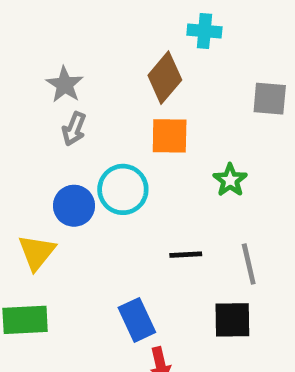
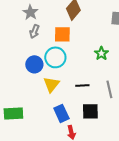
orange square: (170, 136) -> (62, 34), moved
yellow triangle: (37, 252) -> (51, 84), moved
black square: (232, 320) -> (90, 111), moved

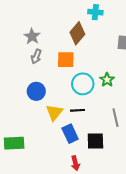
cyan circle: (55, 57) -> (83, 84), moved
black line: (82, 85) -> (77, 110), moved
blue rectangle: (61, 113) -> (70, 134), moved

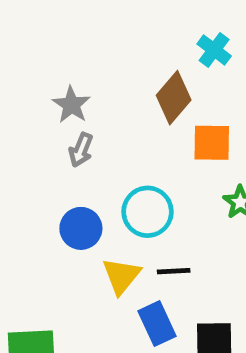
cyan cross: (95, 12) -> (214, 50), turned 32
orange square: (66, 60) -> (212, 143), moved
cyan circle: (83, 84) -> (148, 212), moved

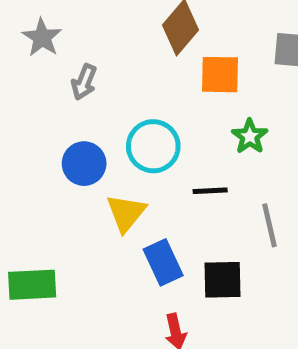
gray star: (71, 105) -> (42, 37), moved
black line: (174, 271) -> (210, 191), moved

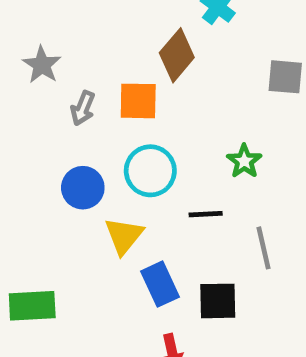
orange square: (220, 75) -> (138, 101), moved

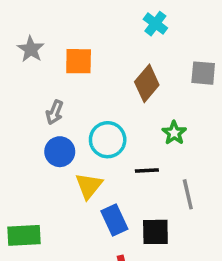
brown diamond: (177, 55) -> (147, 83), moved
gray star: (42, 65) -> (31, 49), moved
orange square: (138, 101) -> (79, 61), moved
gray arrow: (83, 108) -> (55, 112), moved

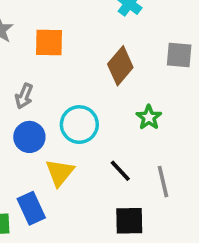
black line: (147, 170) -> (120, 171), moved, turned 50
blue rectangle: (114, 220) -> (31, 208), moved

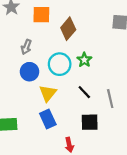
brown diamond: (120, 66) -> (68, 29), moved
green star: (149, 117) -> (84, 60), moved
blue rectangle: (31, 208) -> (48, 119), moved

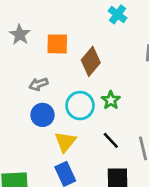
gray arrow: (26, 47) -> (38, 84), turned 48

